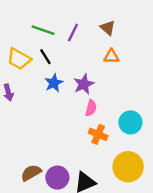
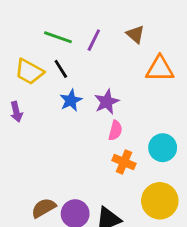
orange triangle: (111, 57) -> (160, 69), moved, size x1.5

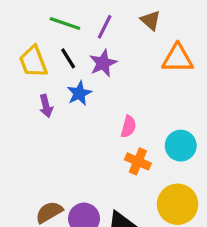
yellow trapezoid: (29, 72) -> (33, 62), turned 40
purple star: (107, 102) -> (103, 63), moved
purple arrow: (16, 112) -> (46, 106), moved

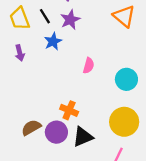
orange triangle: (178, 58) -> (124, 16), turned 40
purple arrow: (46, 106) -> (20, 53), moved
orange cross: (138, 161) -> (69, 110), moved

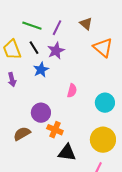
brown semicircle: (31, 128) -> (22, 134), moved
purple circle: (56, 132) -> (41, 113), moved
black triangle: (83, 137) -> (67, 153), turned 30

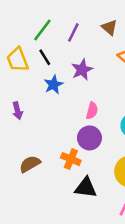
green line: (32, 26) -> (42, 30), turned -72
purple star: (56, 51) -> (82, 70), moved
purple arrow: (12, 80) -> (17, 111), moved
purple circle: (41, 113) -> (89, 138), moved

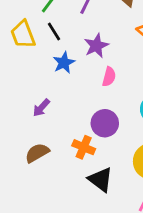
purple arrow: (17, 111) -> (41, 108), moved, turned 56
pink semicircle: (92, 111) -> (109, 77), moved
black triangle: (86, 188) -> (101, 180), turned 30

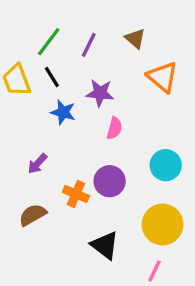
purple star: (96, 46) -> (100, 93), turned 30
blue star: (64, 63) -> (63, 112), turned -30
orange cross: (84, 147) -> (76, 194), moved

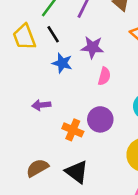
purple arrow: (37, 164) -> (41, 105), turned 42
brown semicircle: (33, 215) -> (37, 168), moved
black triangle: (105, 245) -> (77, 172), moved

